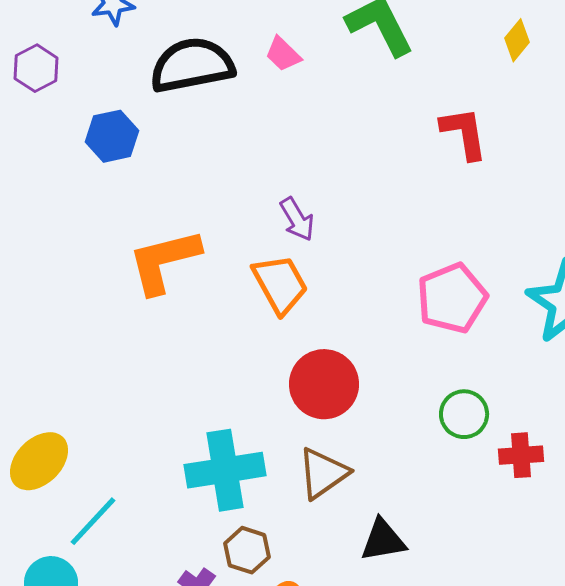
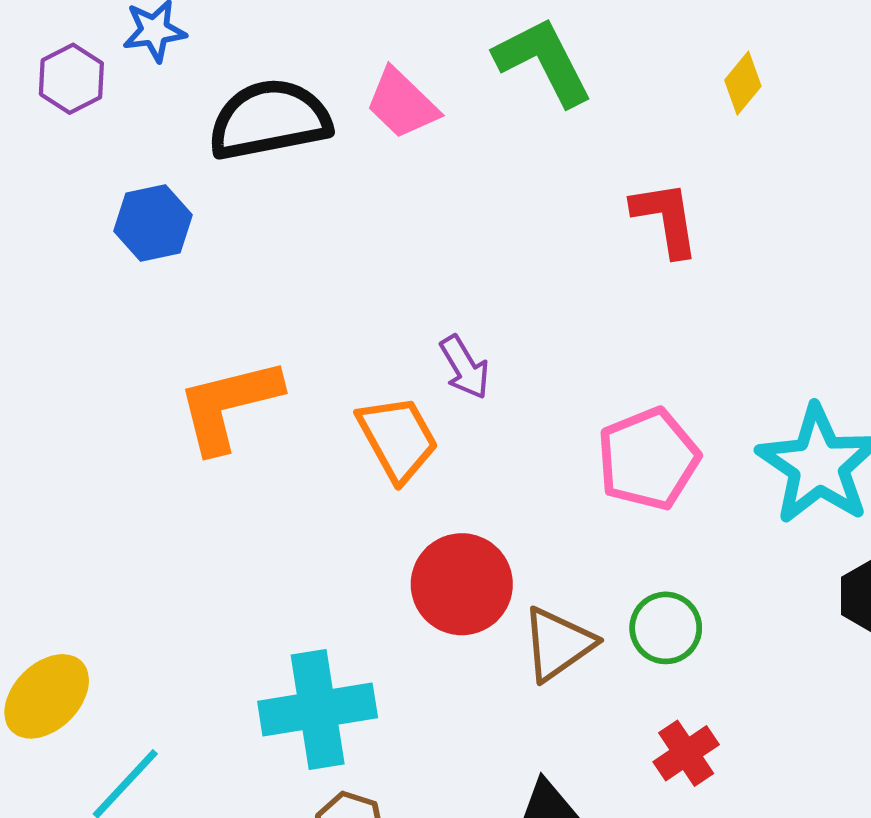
pink trapezoid: (283, 54) -> (402, 104), size x1.4
purple hexagon: (36, 68) -> (71, 79), moved
purple arrow: (297, 219) -> (465, 367), moved
red cross: (521, 455) -> (686, 753), moved, turned -30
brown triangle: (323, 473) -> (558, 644), moved

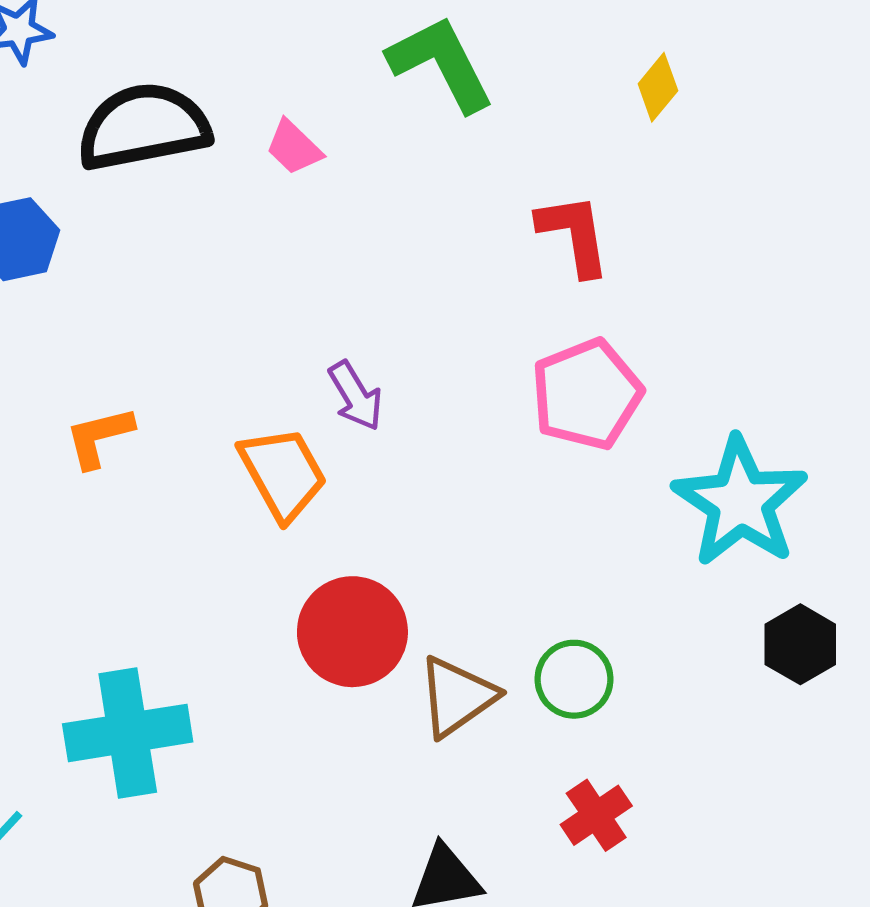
pink trapezoid: (402, 104) -> (294, 147), moved, size x0.7
orange L-shape: (229, 405) -> (99, 437), size x0.6
pink pentagon: (648, 459) -> (587, 394), moved
cyan cross: (318, 709) -> (128, 733), moved

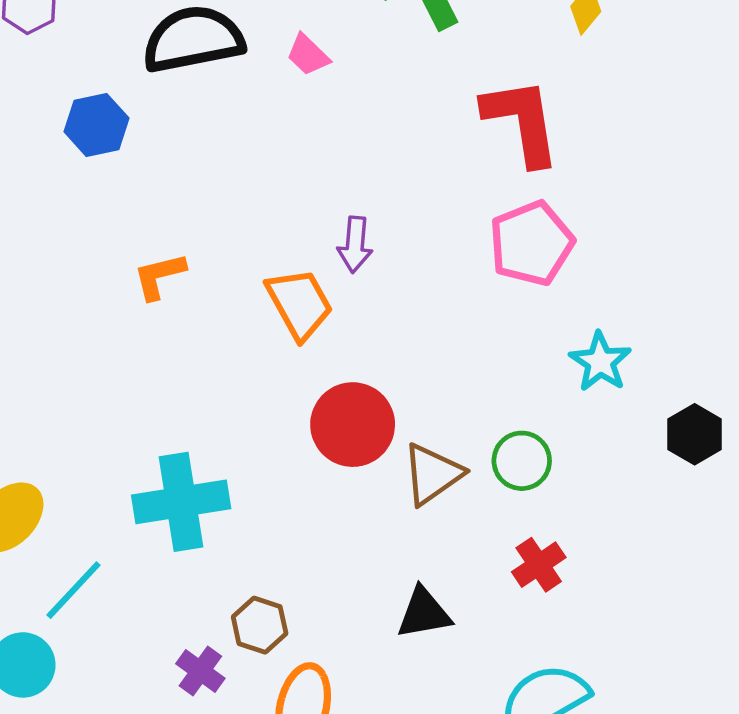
red L-shape: (574, 234) -> (522, 121), size x1.4
purple arrow: (356, 396) -> (355, 245), turned 36
cyan star: (740, 502) -> (600, 362), moved, size x0.6

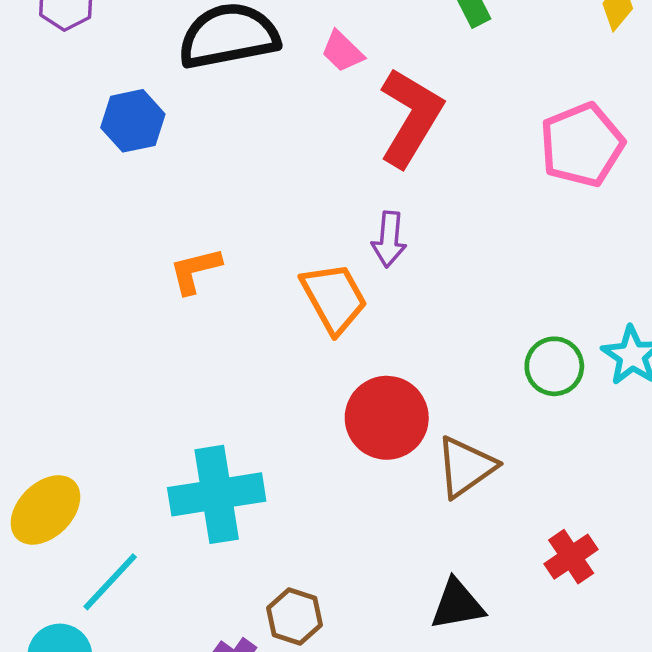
red L-shape: (522, 121) -> (411, 117), moved, turned 40
pink pentagon: (531, 243) -> (582, 145), moved
green circle: (522, 461) -> (554, 366), moved

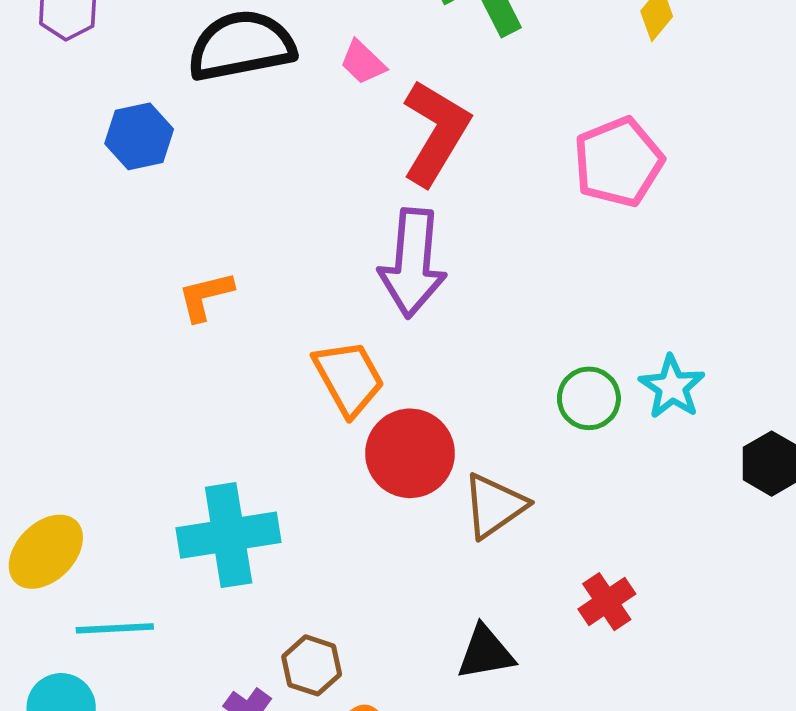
purple arrow: (389, 239) -> (413, 263), size x1.8
orange trapezoid: (334, 298) -> (349, 378), moved
cyan line: (110, 582) -> (115, 628), turned 44

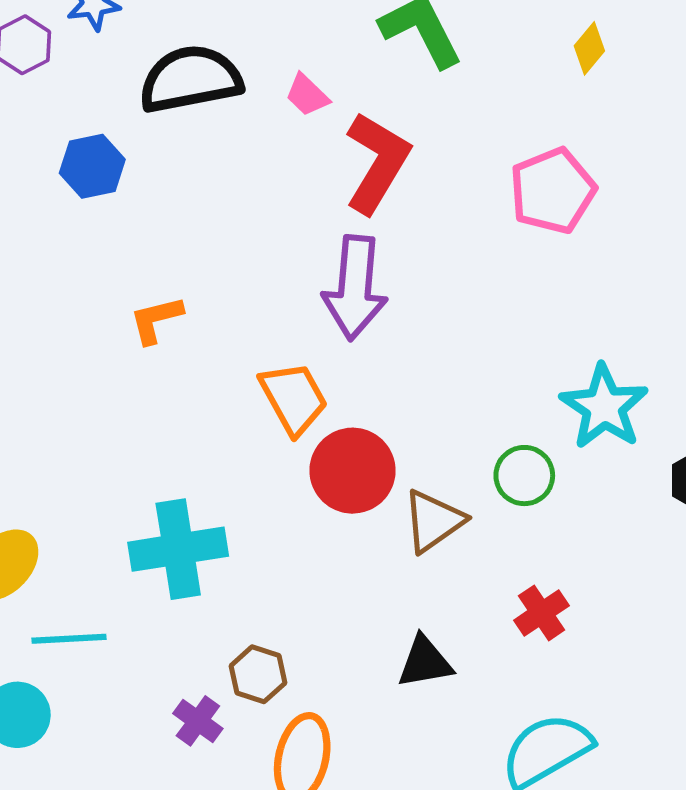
cyan star: (672, 387) -> (604, 407), size x1.4
green circle: (589, 398) -> (524, 476), moved

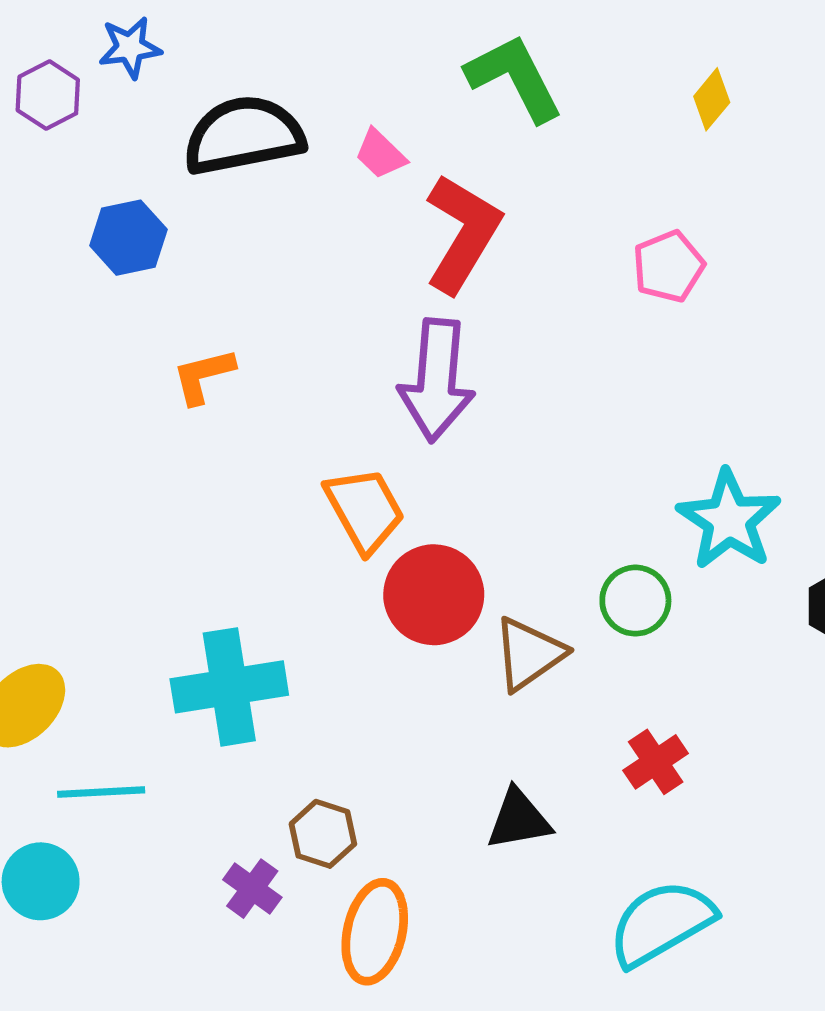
pink pentagon: (553, 191) -> (669, 266), size x0.7
orange L-shape: (156, 320) -> (203, 376), moved

